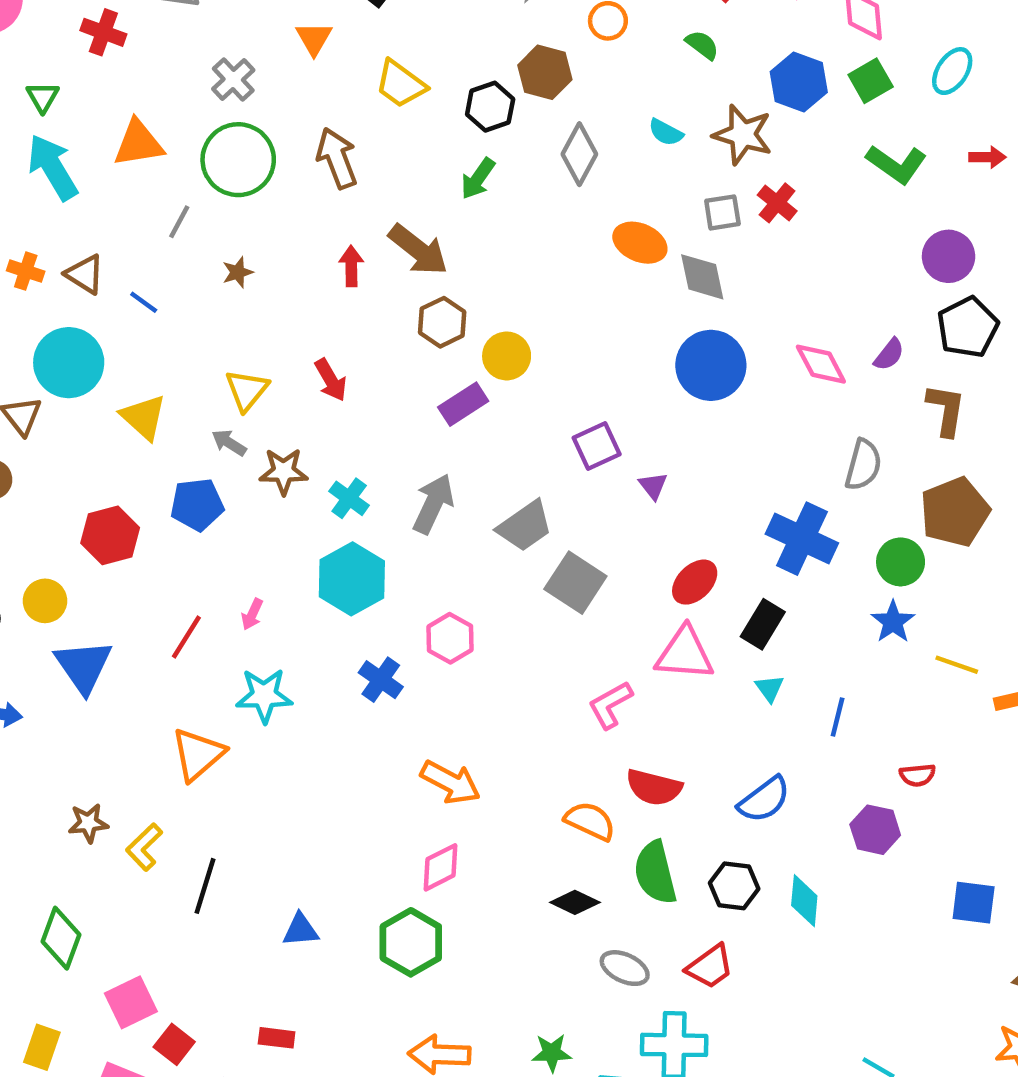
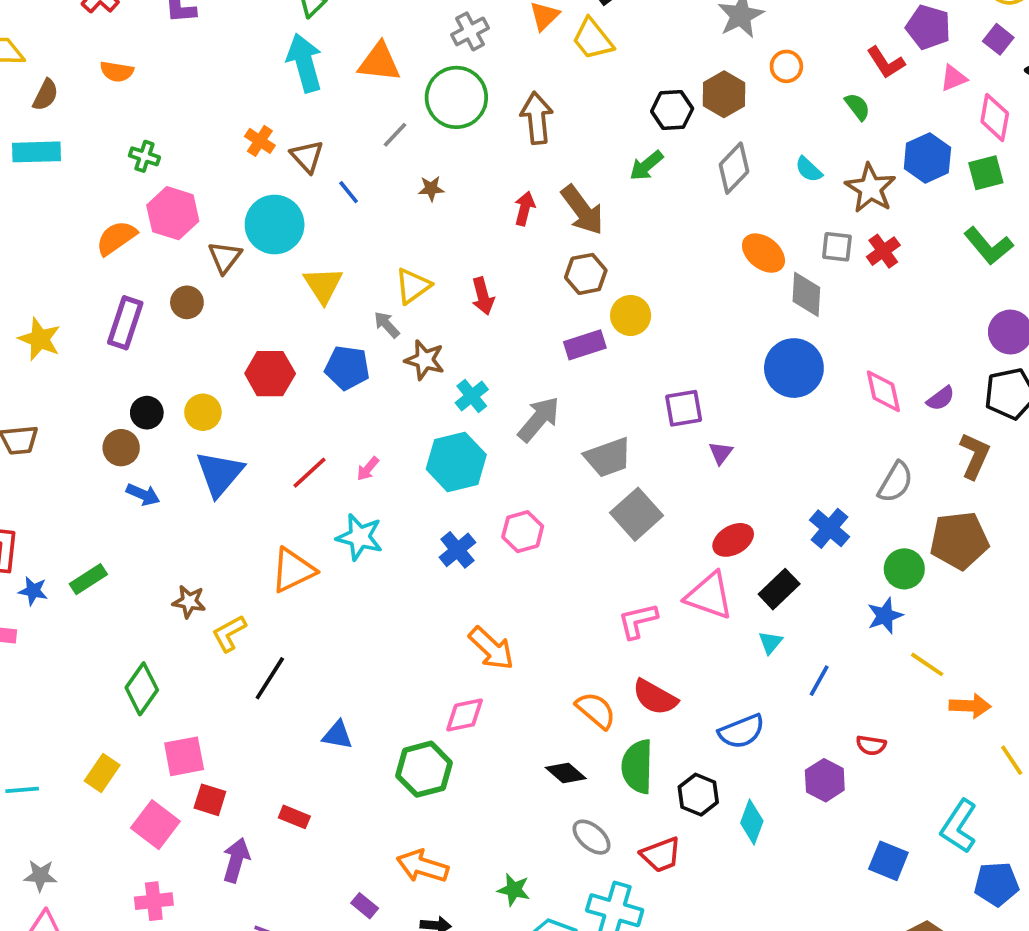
yellow trapezoid: (401, 84) -> (593, 39), moved
blue cross: (802, 539) -> (830, 528), size x0.7
red square: (174, 1044) -> (210, 800), turned -36

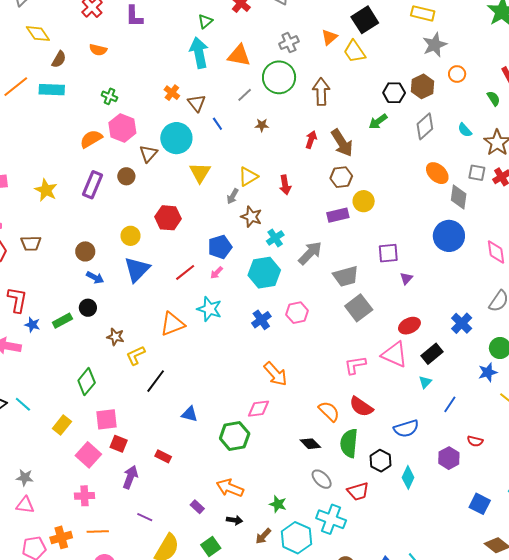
gray arrow: (387, 325) -> (233, 196), turned -112
blue pentagon: (347, 368) -> (220, 247), moved, turned -30
black circle: (147, 413) -> (88, 308), moved
cyan line: (22, 790) -> (23, 404), moved, turned 42

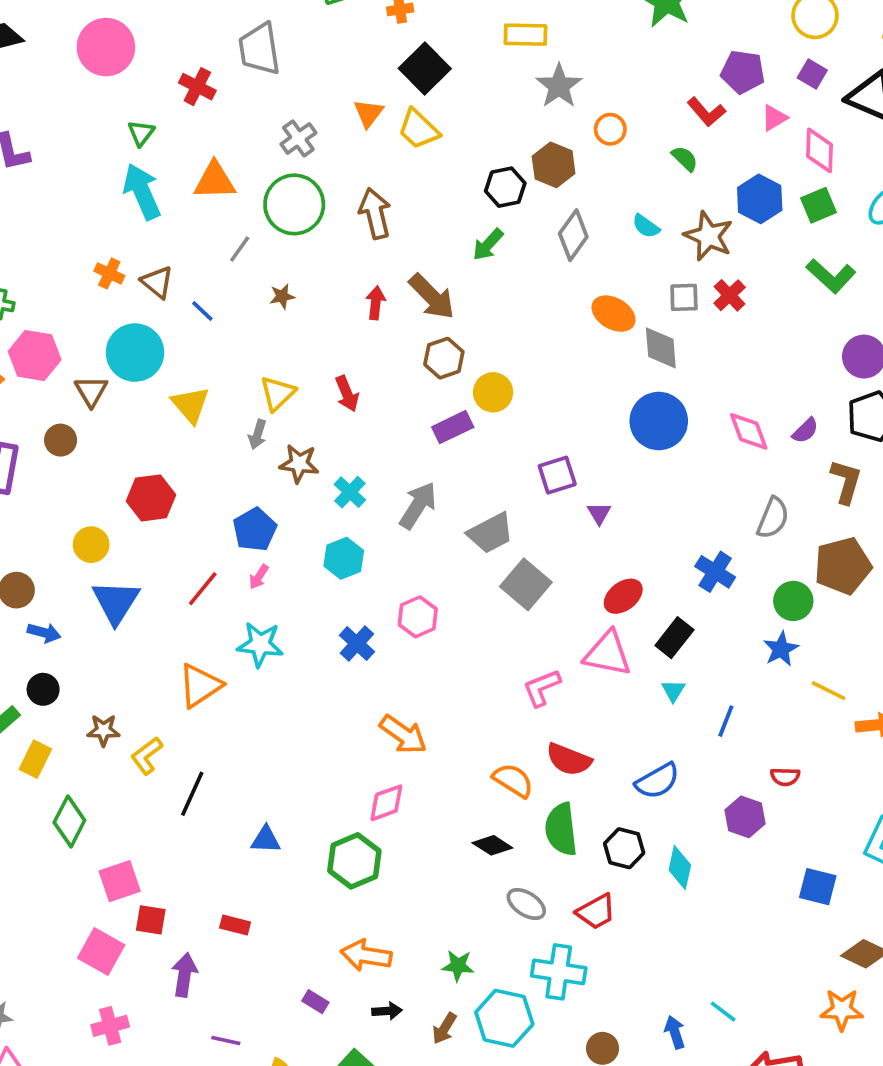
cyan hexagon: (264, 273) -> (344, 558), size x0.7
yellow rectangle: (62, 425) -> (35, 759), moved

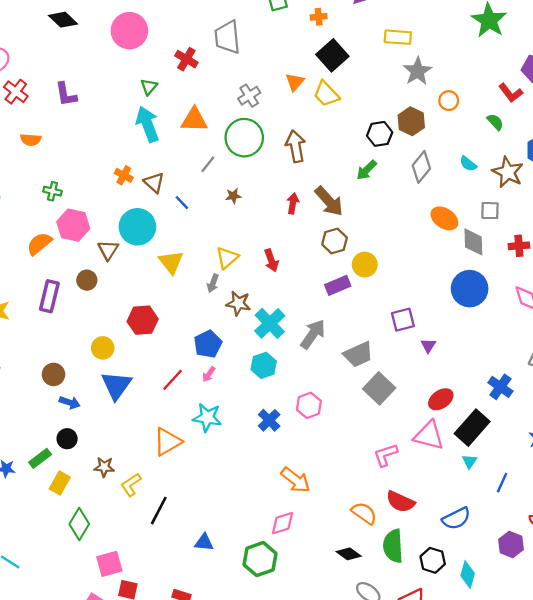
red cross: (730, 295) -> (519, 246), moved, turned 36
cyan cross: (350, 492) -> (270, 323), size x1.5
black rectangle: (674, 638) -> (472, 428), size x1.4

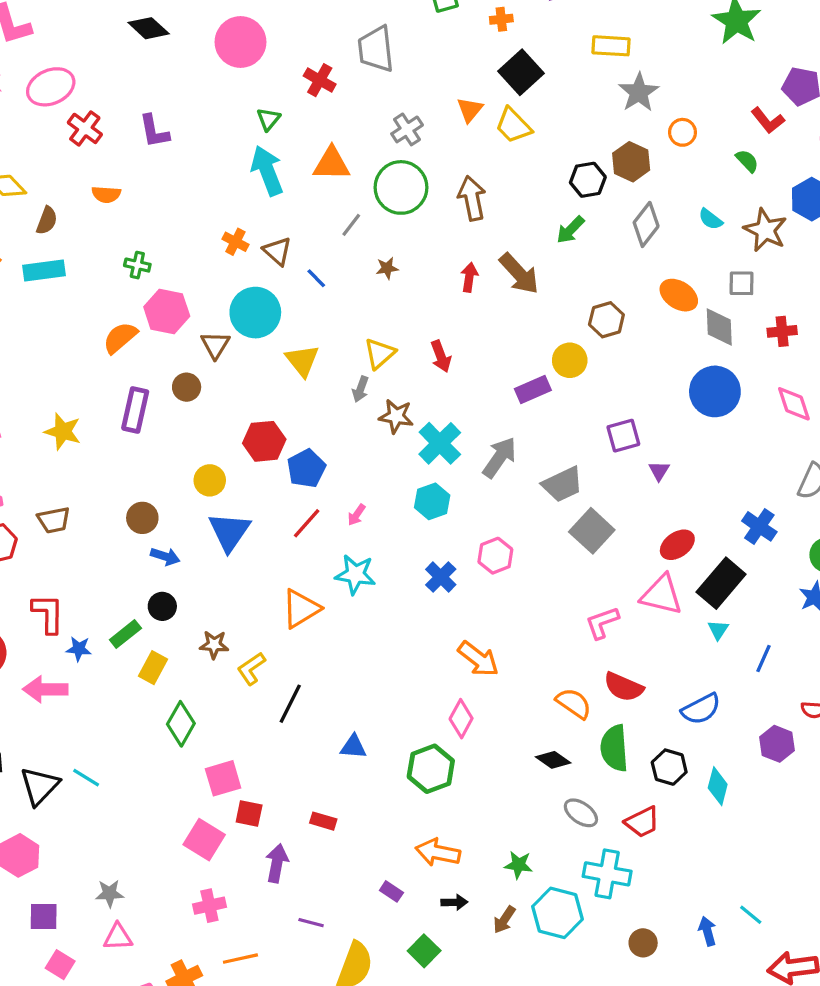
brown hexagon: (335, 241) -> (606, 320), moved
blue pentagon: (208, 344) -> (306, 468), moved
pink diamond: (282, 523) -> (461, 719), turned -44

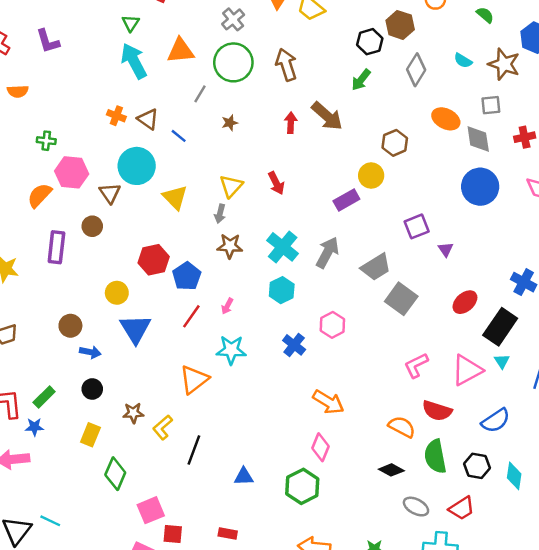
brown star: (396, 416) -> (230, 246), moved
pink triangle: (662, 595) -> (467, 370), moved, turned -36
green rectangle: (125, 634) -> (44, 397), moved

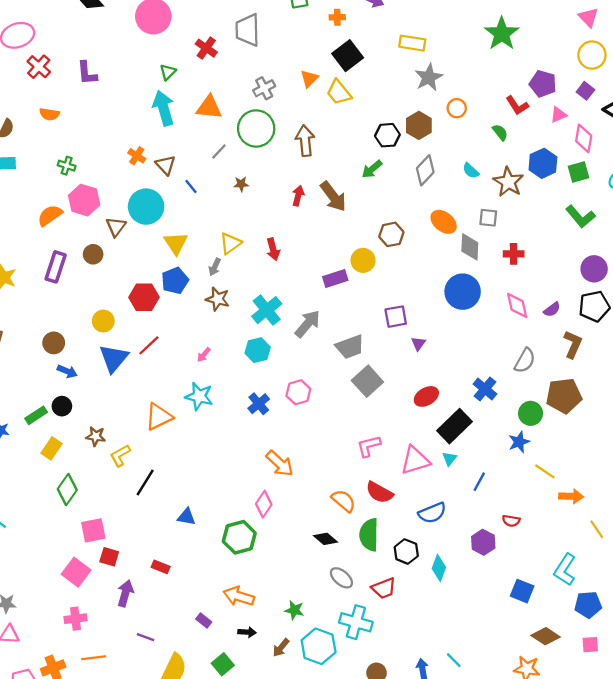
blue pentagon: (187, 276) -> (175, 281), moved
red line: (191, 316) -> (149, 345), moved
green rectangle: (44, 397) -> (36, 415), moved

